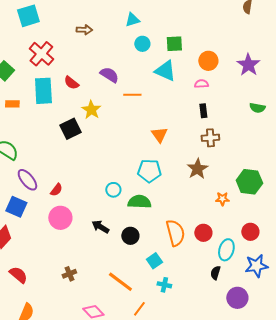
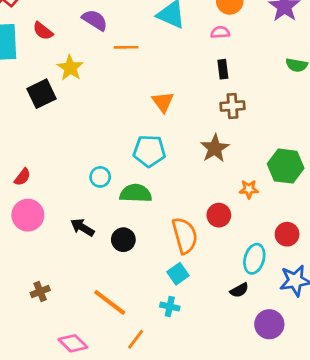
red circle: (203, 233) -> (219, 215), moved
cyan square: (154, 261) -> (178, 274), moved
black semicircle: (215, 273) -> (239, 290), turned -136

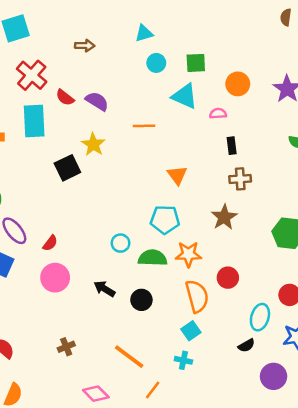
purple semicircle: (95, 20) -> (97, 101), moved
red semicircle: (43, 31) -> (65, 97), moved
pink semicircle: (220, 32) -> (218, 114), moved
orange star: (249, 189) -> (188, 254), moved, size x1.5

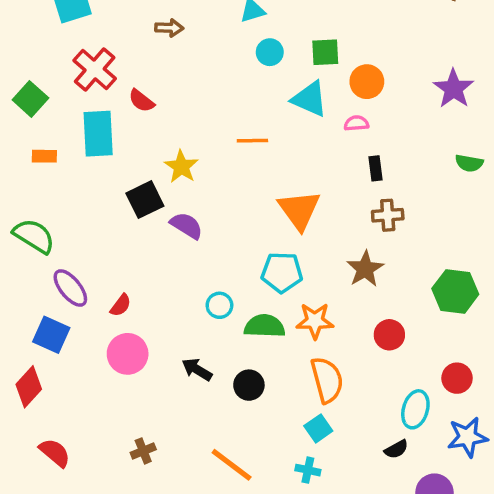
orange circle: (238, 84) -> (367, 82), moved
purple semicircle: (97, 101) -> (187, 226), moved
orange triangle: (177, 175) -> (299, 210), size x1.5
red circle: (228, 278) -> (389, 335), moved

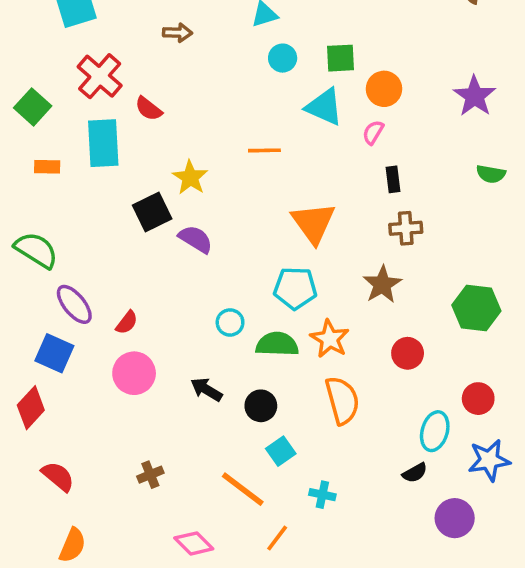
pink semicircle: (356, 123) -> (373, 132), turned -55
orange star: (315, 321) -> (330, 339), turned 30
cyan square: (318, 428) -> (281, 451), moved

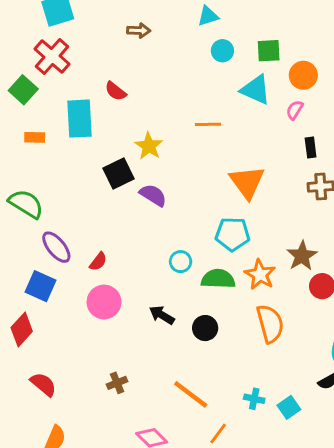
red cross: (100, 76) -> (52, 57), moved
brown star: (382, 284) -> (302, 256), moved
cyan square: (281, 451) -> (289, 407), moved

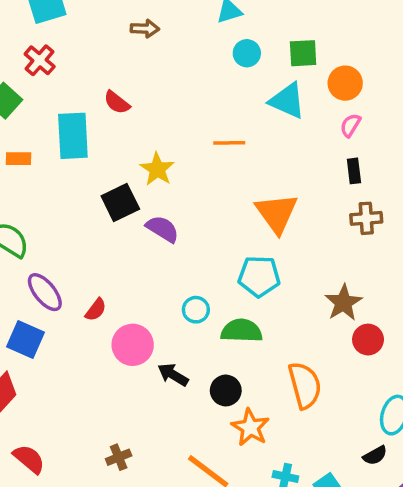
red cross: (52, 57) -> (40, 60), size x0.7
pink semicircle: (295, 110) -> (350, 125), moved
orange star: (260, 275) -> (250, 427), moved
pink circle: (104, 302) -> (133, 345), moved

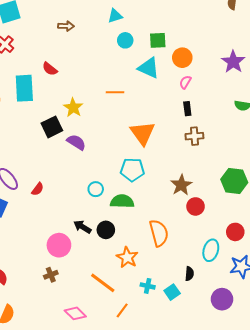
pink circle: (133, 345) -> (59, 245), moved
black circle: (226, 390) -> (106, 230), moved
black semicircle: (375, 455) -> (189, 274), moved, turned -56

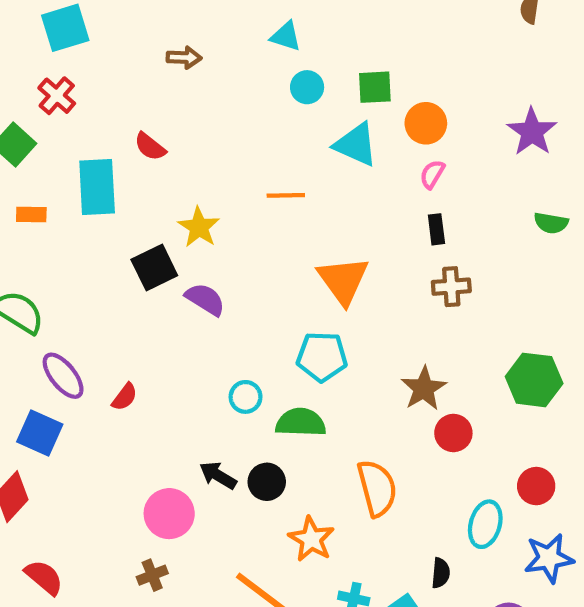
cyan triangle: (115, 16) -> (286, 36), turned 35

